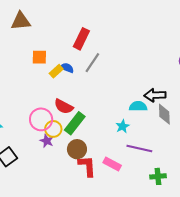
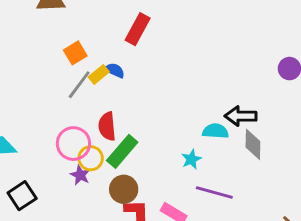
orange square: (39, 57) -> (75, 53), turned -35
gray line: (92, 63) -> (79, 85), moved
red semicircle: (64, 107) -> (107, 126), turned 54

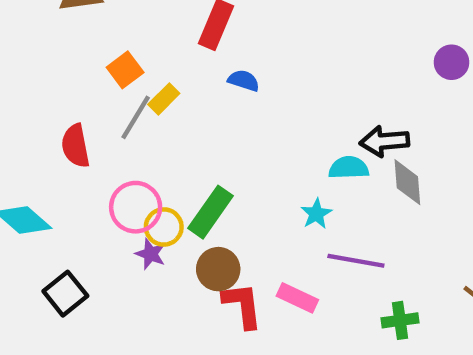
blue semicircle: (114, 70) -> (244, 81), moved
red semicircle: (107, 126) -> (75, 146), moved

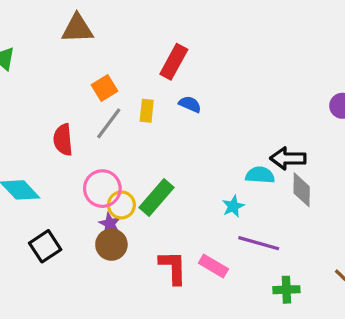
yellow rectangle: (164, 99) -> (147, 111), moved, turned -45
brown circle: (218, 269) -> (111, 245), moved

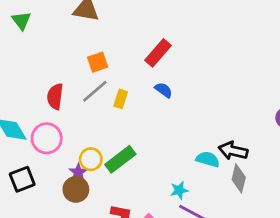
yellow rectangle: (147, 111) -> (121, 99), moved
pink circle: (102, 189) -> (47, 138), moved
cyan star: (233, 206) -> (179, 190), moved

